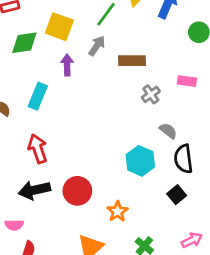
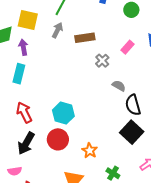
purple arrow: (67, 65) -> (23, 47), moved
pink rectangle: (187, 81) -> (128, 47), turned -48
cyan hexagon: (140, 161) -> (63, 113), moved
black arrow: (34, 190) -> (26, 143), turned -40
black square: (177, 195) -> (132, 132), size x1.6

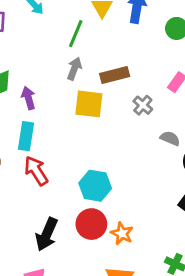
yellow square: (28, 20) -> (89, 104), moved
red arrow: (24, 112) -> (36, 171), moved
orange star: (90, 151) -> (122, 233), moved

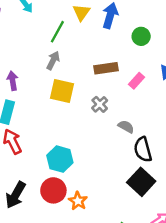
brown rectangle: (115, 75) -> (106, 68), moved
gray cross: (143, 105) -> (100, 104), moved

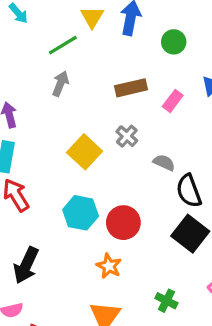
green line: (57, 32) -> (63, 45), turned 35
yellow square: (62, 91) -> (85, 152), moved, turned 35
red circle: (53, 190) -> (123, 223), moved

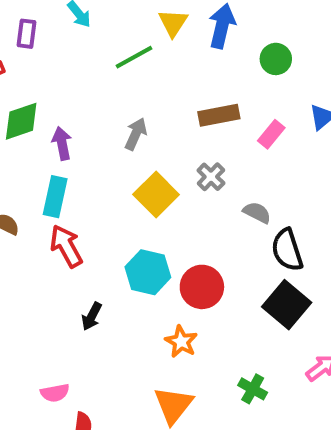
gray arrow: (60, 84) -> (136, 134), moved
black arrow: (26, 265) -> (92, 316), moved, size x0.6

